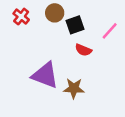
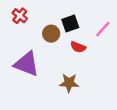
brown circle: (55, 13) -> (51, 34), moved
purple triangle: (45, 75) -> (27, 64), moved

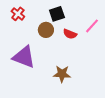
black square: (70, 24) -> (57, 14), moved
red semicircle: (78, 47) -> (70, 34), moved

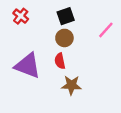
brown circle: (46, 30) -> (64, 38), moved
red semicircle: (70, 34) -> (60, 61), moved, turned 56

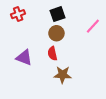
red cross: (21, 16) -> (18, 14), turned 32
purple triangle: (28, 66) -> (24, 57), size x0.7

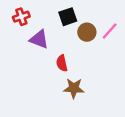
brown circle: (56, 33) -> (87, 32), moved
purple triangle: (24, 57) -> (39, 39), moved

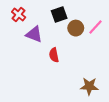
red cross: (21, 17) -> (19, 15), turned -32
brown star: (74, 88) -> (89, 86), moved

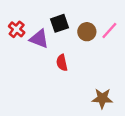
red cross: (19, 15) -> (17, 29), moved
black square: (59, 15) -> (59, 23), moved

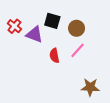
black square: (59, 23) -> (52, 21), turned 35
pink line: (109, 31) -> (78, 50), moved

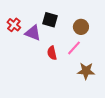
brown circle: (77, 28) -> (81, 27), moved
brown star: (90, 87) -> (86, 71), moved

